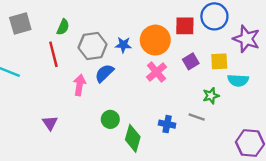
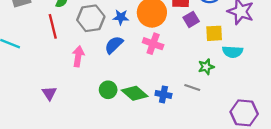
purple square: (191, 61) -> (191, 19), moved
pink cross: (156, 72) -> (153, 44), turned -30
blue semicircle: (104, 73) -> (114, 45), moved
green diamond: (133, 138) -> (135, 93), moved, turned -65

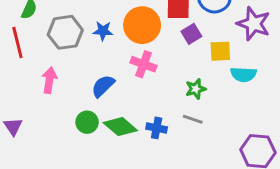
blue semicircle: (114, 45) -> (103, 86), moved
green star: (206, 67) -> (196, 89), moved

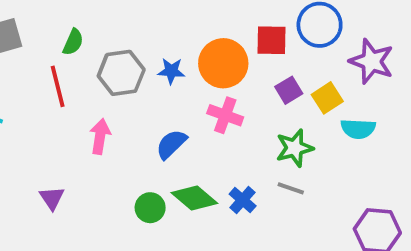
purple square: (191, 34) -> (289, 90), moved
yellow square: (220, 51) -> (327, 98), turned -30
green star: (196, 89) -> (295, 148), size x1.4
green circle: (87, 122) -> (150, 208), moved
blue cross: (157, 128) -> (243, 200), turned 30

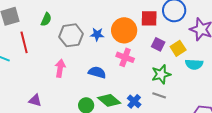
red line: (58, 86) -> (24, 42), moved
purple square: (289, 90) -> (158, 44), turned -32
blue semicircle: (171, 144) -> (97, 72), turned 60
purple triangle: (52, 198) -> (35, 100), turned -40

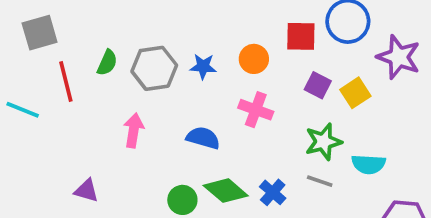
green semicircle: (46, 19) -> (107, 63), moved
orange circle: (124, 30) -> (254, 59), size x0.6
cyan semicircle: (194, 64) -> (369, 164), moved

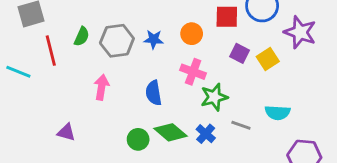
blue semicircle: (203, 138) -> (154, 93), turned -115
green star: (323, 142) -> (214, 97), moved

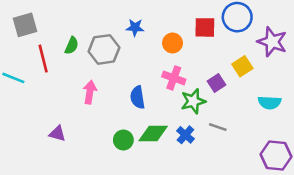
blue star: (154, 39) -> (135, 27), moved
purple square: (240, 53) -> (216, 83), moved, turned 30
cyan semicircle: (278, 113) -> (270, 102), moved
green diamond: (170, 132) -> (153, 134), turned -40

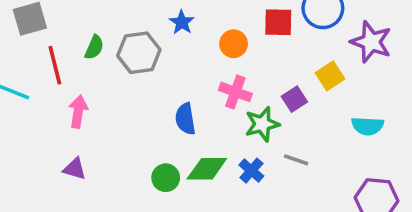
blue star: (135, 27) -> (182, 22), turned 30
pink arrow: (90, 92) -> (78, 112), moved

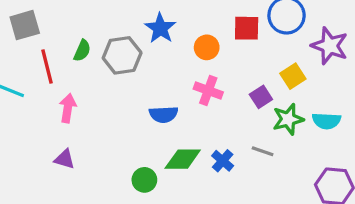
blue star: (182, 22) -> (160, 28), size x1.4
blue semicircle: (185, 119) -> (164, 114), turned -84
green star: (262, 124) -> (288, 119), moved
green circle: (166, 178) -> (144, 180), moved

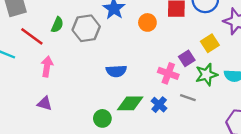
red line: (47, 67) -> (32, 36), turned -40
pink cross: (208, 90) -> (168, 73), moved

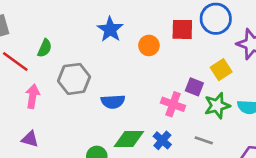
gray hexagon: (86, 28) -> (74, 79), moved
purple square: (187, 58) -> (194, 87), turned -35
gray line: (188, 98) -> (204, 140), moved

